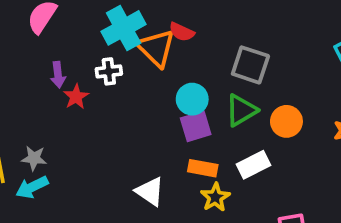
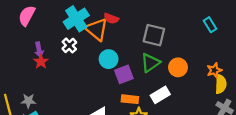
white cross: (109, 71) -> (69, 45), turned -32
red star: (76, 97) -> (41, 62), moved
cyan circle: (192, 99) -> (109, 59), moved

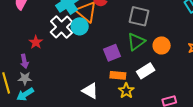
white cross: (69, 45) -> (62, 27), size x1.6
purple arrow: (39, 50) -> (24, 61), moved
cyan circle: (109, 59) -> (80, 26), moved

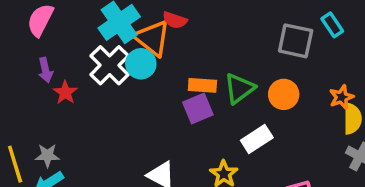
gray square: (139, 16) -> (296, 41), moved
purple arrow: (24, 61) -> (46, 70), moved
orange rectangle: (118, 75) -> (202, 85), moved

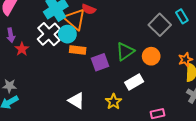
gray square: (296, 41) -> (160, 25), turned 30
orange rectangle: (202, 85) -> (78, 50), moved

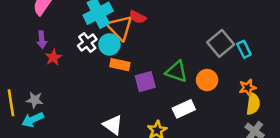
cyan rectangle: (182, 16) -> (244, 49), moved
white cross: (49, 34) -> (87, 42), size x0.7
green triangle: (125, 51) -> (176, 72), turned 48

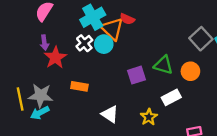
red star: (53, 57) -> (55, 58), size x1.5
orange rectangle: (120, 65) -> (79, 86), moved
gray star: (35, 100) -> (41, 95), size x1.6

